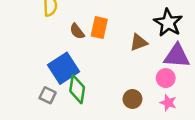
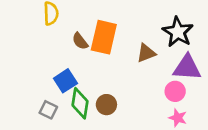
orange rectangle: (99, 28) -> (104, 37), size x1.4
blue square: (64, 68) -> (65, 81), size x0.7
brown circle: (132, 99) -> (106, 105), moved

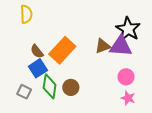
orange rectangle: (104, 37) -> (62, 50), moved, turned 30
brown semicircle: (80, 41) -> (37, 51), moved
purple triangle: (187, 68) -> (121, 46), moved

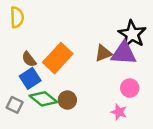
green diamond: (50, 86) -> (43, 99), turned -60
pink star: (128, 98) -> (119, 112), moved

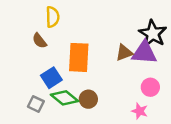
yellow semicircle: (17, 17) -> (53, 17), moved
orange rectangle: (58, 58) -> (79, 57), turned -40
brown semicircle: (29, 59) -> (39, 41), moved

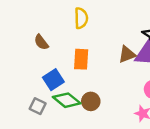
yellow semicircle: (53, 17) -> (81, 18), moved
orange rectangle: (79, 57) -> (81, 59), size x0.7

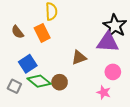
brown triangle: (127, 54) -> (79, 58), moved
orange rectangle: (81, 59) -> (42, 33), moved, turned -30

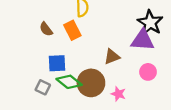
blue square: (28, 64) -> (57, 63), turned 30
brown circle: (60, 82) -> (91, 83), size x1.6
pink star: (104, 92) -> (118, 94), moved

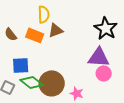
orange rectangle: (72, 30) -> (35, 35), turned -42
purple triangle: (143, 40) -> (99, 57), moved
brown triangle: (112, 57) -> (56, 30), moved

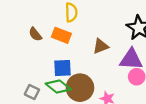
brown triangle: (56, 30) -> (101, 46), moved
blue square: (21, 65) -> (62, 68), moved

